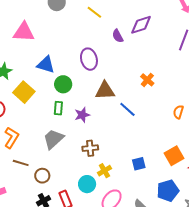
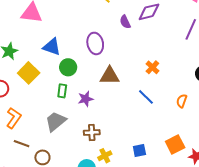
blue line: (127, 109) -> (146, 97), moved

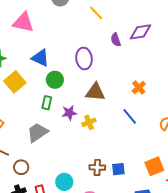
brown cross: (92, 132) -> (97, 167), moved
yellow cross: (105, 156) -> (89, 122), moved

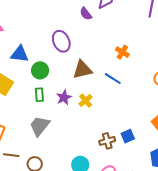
blue line: (130, 116) -> (113, 79), moved

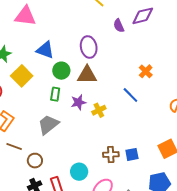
brown triangle: (82, 70) -> (87, 75), moved

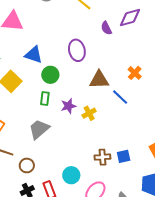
brown triangle: (87, 75) -> (99, 80), moved

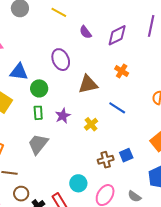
purple diamond: (130, 18) -> (117, 35), moved
blue line: (120, 97) -> (117, 108), moved
yellow cross: (89, 113) -> (91, 124), moved
brown circle: (27, 165) -> (21, 194), moved

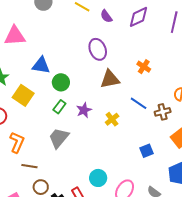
purple semicircle: (85, 32) -> (106, 16), moved
purple diamond: (117, 35) -> (138, 17), moved
purple ellipse: (61, 60) -> (98, 49), moved
green rectangle: (38, 113) -> (59, 107), turned 40
brown cross: (106, 160) -> (163, 112), moved

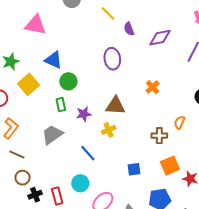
brown triangle: (110, 79) -> (115, 106), moved
blue line: (139, 103) -> (88, 153), moved
green rectangle: (59, 107) -> (61, 105), turned -64

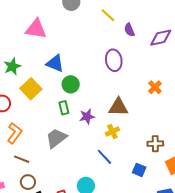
brown cross: (159, 136) -> (155, 144), moved
blue line: (88, 153) -> (104, 157), moved
blue square: (134, 169) -> (139, 170), turned 32

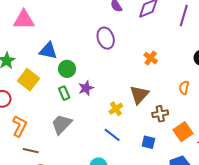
brown triangle: (118, 107) -> (139, 95), moved, turned -40
purple star: (87, 116) -> (86, 88), moved

